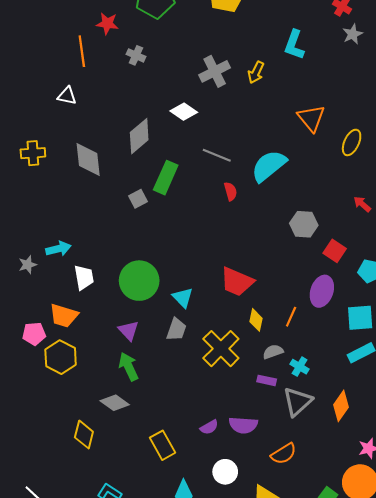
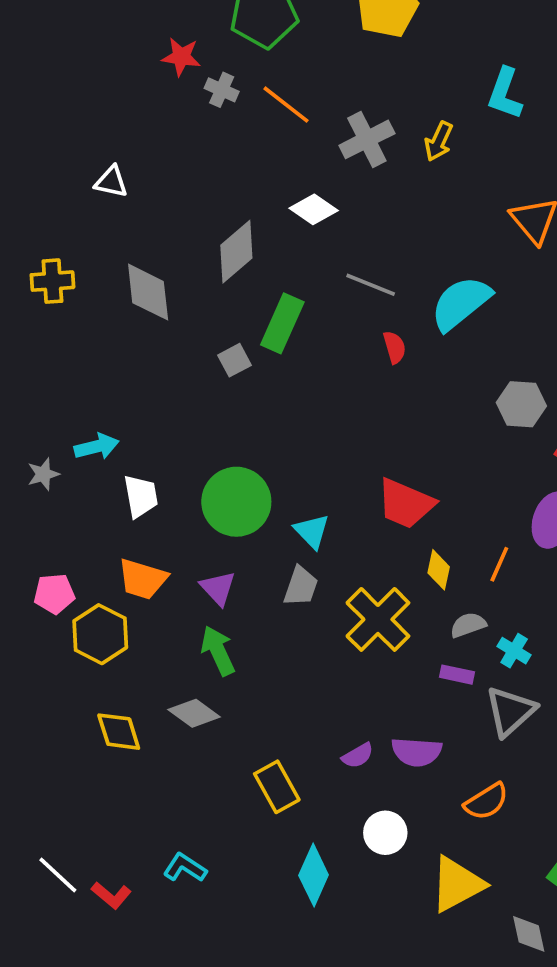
orange line: (82, 51) -> (286, 105), moved, turned -44
gray cross: (136, 55) -> (222, 90), moved
orange trapezoid: (64, 316) -> (143, 579), moved
yellow diamond: (84, 435) -> (119, 732), moved, turned -32

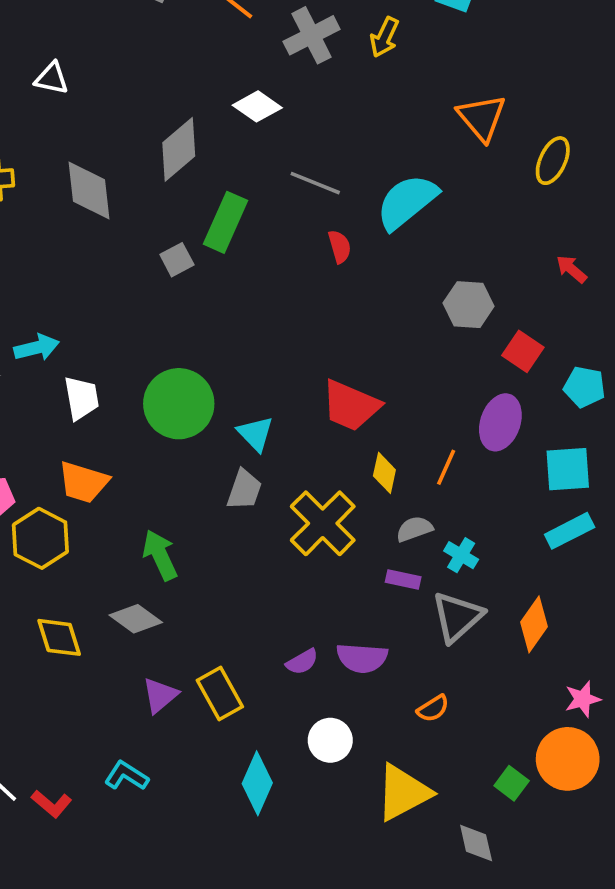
purple triangle: (218, 588) -> (160, 695), moved, turned 33
orange semicircle: (486, 801) -> (433, 708), size x0.7

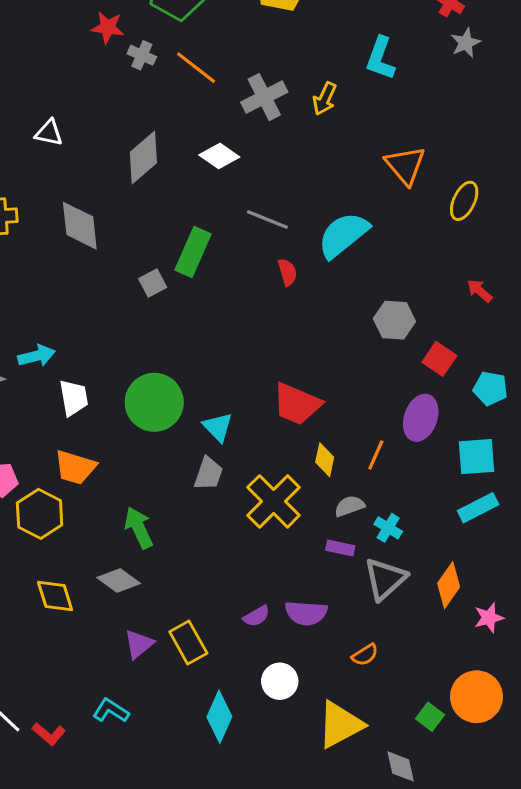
gray diamond: (179, 149) -> (143, 158), moved
pink star: (583, 699) -> (489, 618), moved

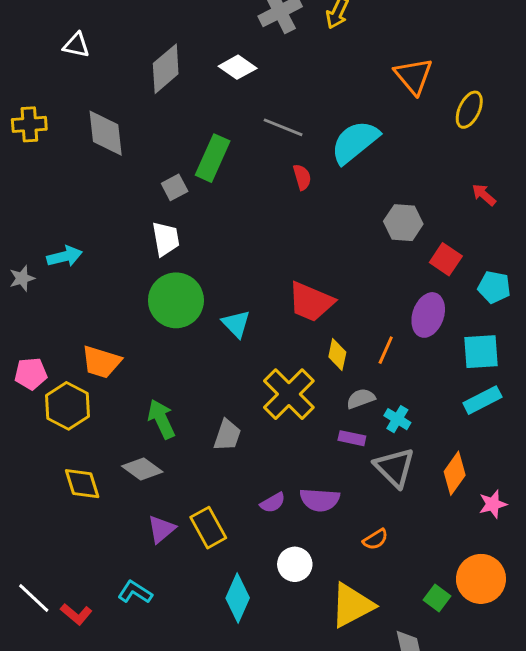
white trapezoid: (74, 398) -> (166, 239), moved
gray trapezoid: (208, 474) -> (227, 435), moved
gray triangle: (385, 579) -> (394, 467), turned -33

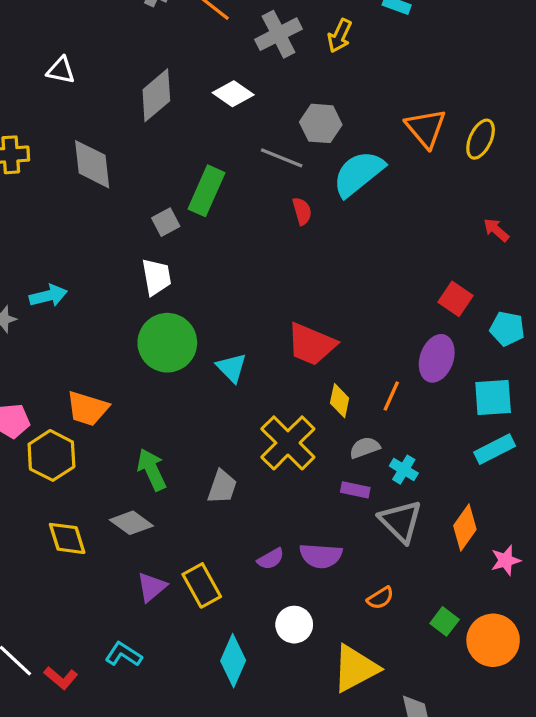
orange triangle: (414, 76) -> (426, 128), moved
gray hexagon: (403, 223) -> (321, 123), moved
green square: (437, 598) -> (445, 621), moved

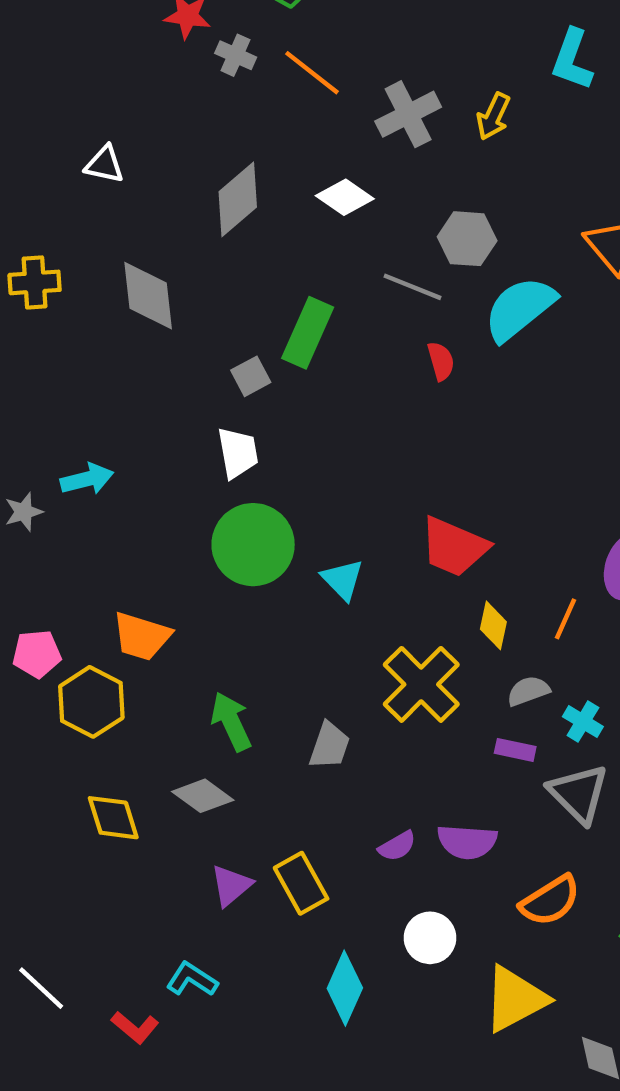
orange semicircle: (380, 598) -> (550, 901), size x1.6
red L-shape: (61, 678) -> (135, 1027), moved

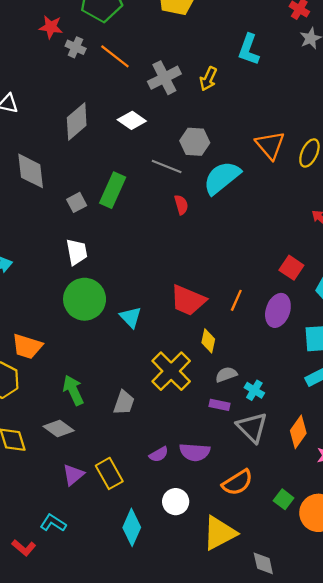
gray square: (251, 376) -> (77, 202), moved
orange line: (565, 619) -> (236, 300), moved

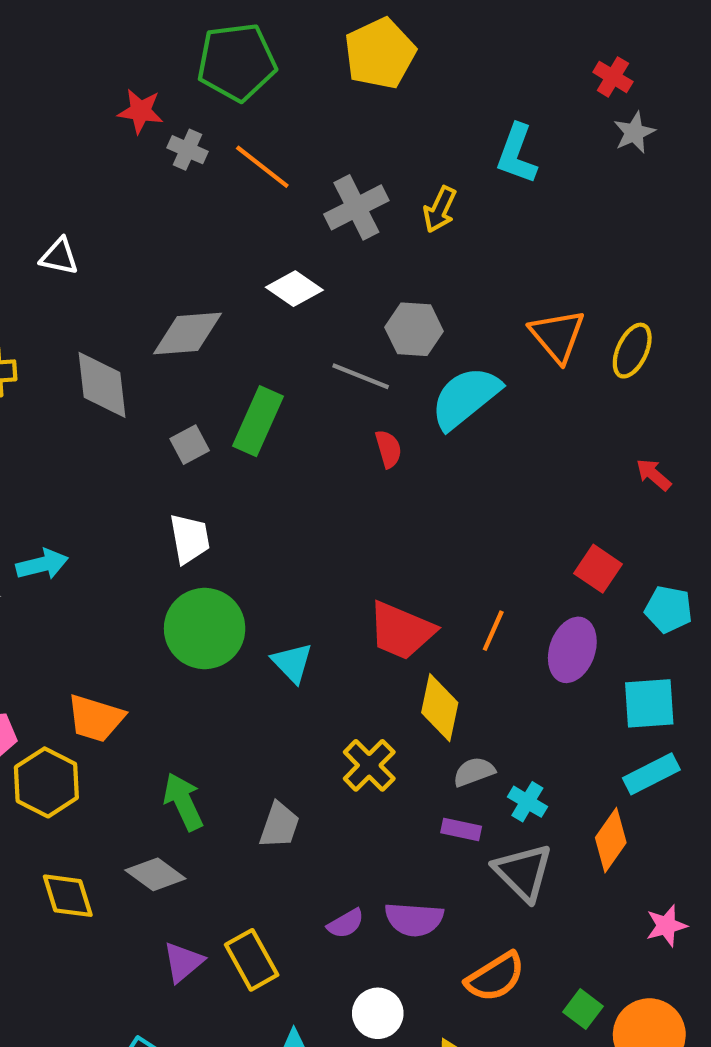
gray diamond: (77, 122) -> (187, 333), moved, turned 36
yellow diamond: (208, 341) -> (440, 708), size x1.4
yellow cross: (171, 371) -> (369, 765), size x0.7
orange diamond: (298, 432) -> (611, 840), moved

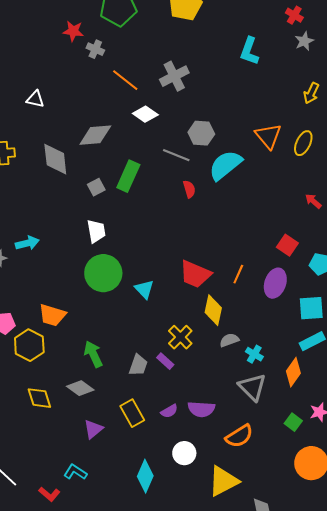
orange line: (262, 167) -> (125, 80), moved
yellow arrow: (440, 209) -> (311, 93), moved
purple rectangle: (461, 829) -> (165, 361), moved, turned 30
yellow rectangle: (252, 960) -> (132, 413), moved
green square: (583, 1009) -> (293, 422), moved

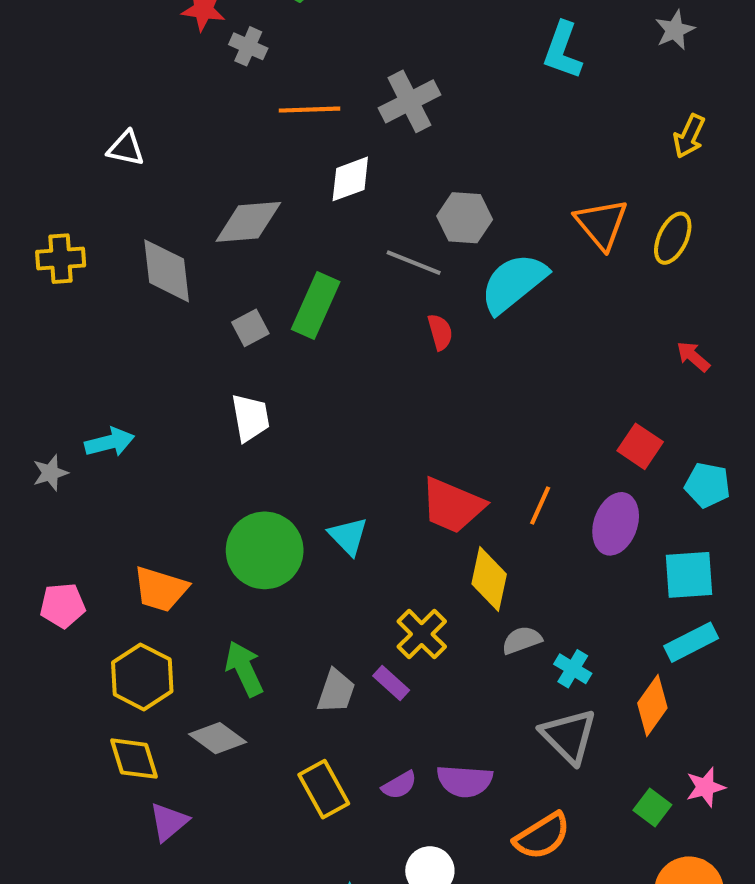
orange line: (125, 80) -> (310, 110), turned -40
white diamond: (145, 114) -> (350, 179), turned -55
green circle: (103, 273) -> (265, 550), moved
yellow hexagon: (29, 345) -> (142, 677), moved
purple triangle: (93, 429) -> (169, 822), moved

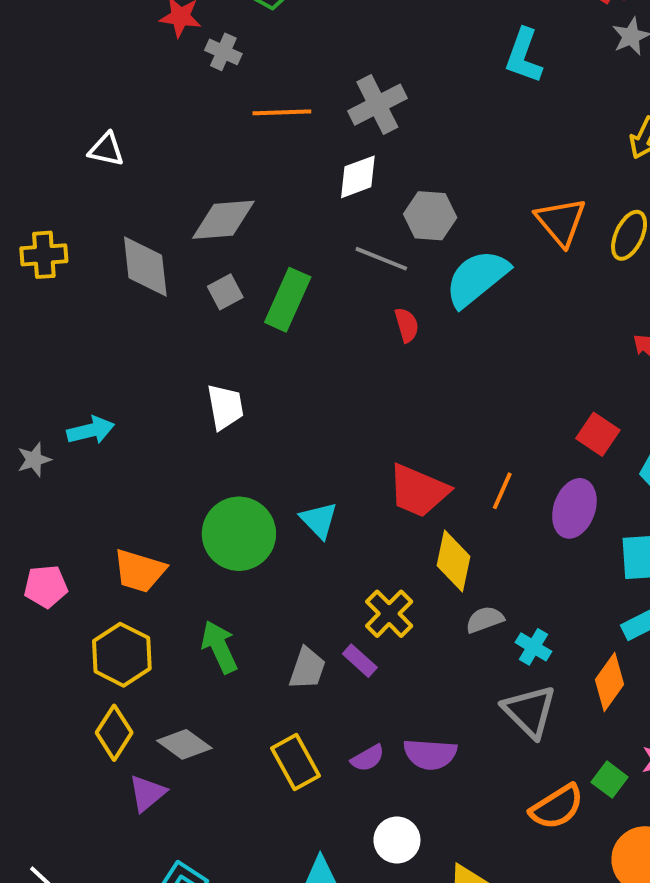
white diamond: (350, 179) -> (358, 177), moved
gray square: (250, 328) -> (225, 292), moved
gray diamond: (218, 738) -> (184, 744), moved
yellow diamond: (134, 759) -> (114, 733), turned 50
orange semicircle: (542, 836) -> (557, 807), moved

